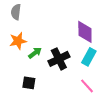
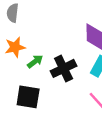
black square: (29, 83) -> (28, 97), size x1.5

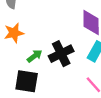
green arrow: (35, 61) -> (35, 56), moved

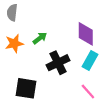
green arrow: (35, 56) -> (40, 38), moved

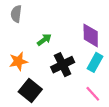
orange star: (14, 43) -> (18, 61), moved
black square: (26, 88) -> (30, 91), turned 30

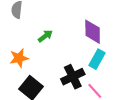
black cross: (63, 65) -> (73, 77), moved

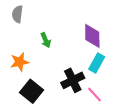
green arrow: (45, 36) -> (46, 40), turned 104

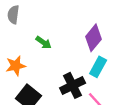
purple diamond: (92, 36) -> (93, 38), turned 40
green arrow: (46, 40) -> (44, 42), turned -32

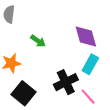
purple diamond: (93, 38) -> (86, 36), turned -55

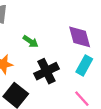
black cross: (66, 82) -> (47, 71), moved

